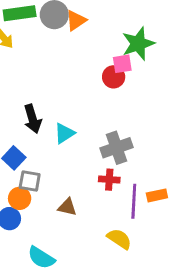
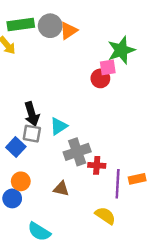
gray cross: (116, 148) -> (77, 152), moved
gray square: (30, 181) -> (32, 134), moved

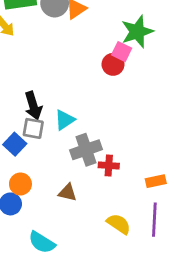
pink square: (108, 67) -> (122, 52), turned 35
purple line: (118, 184) -> (154, 220), moved

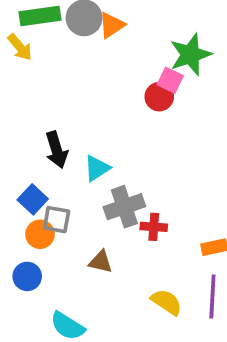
gray square: (33, 128) -> (57, 220), moved
orange circle: (20, 184) -> (40, 234), moved

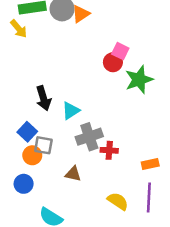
green star: (190, 54) -> (139, 80), moved

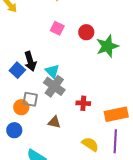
pink square: (120, 51) -> (57, 28), moved
cyan triangle: (71, 111) -> (52, 71), turned -42
blue square: (27, 132) -> (17, 70), moved
gray cross: (89, 137) -> (54, 86), moved, turned -35
orange rectangle: (150, 164) -> (116, 114), size x1.6

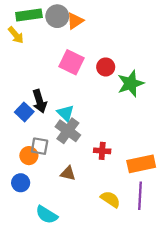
pink square: (57, 28) -> (71, 62), size x1.5

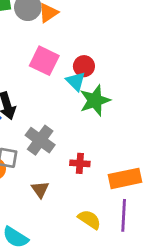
green star: (131, 84) -> (95, 100), moved
cyan triangle: (66, 113) -> (76, 81), moved
brown triangle: (68, 173) -> (40, 189), turned 42

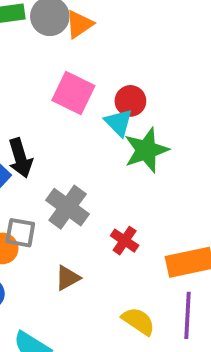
red cross: (80, 163) -> (125, 241), turned 30
brown triangle: (40, 189) -> (68, 278), turned 36

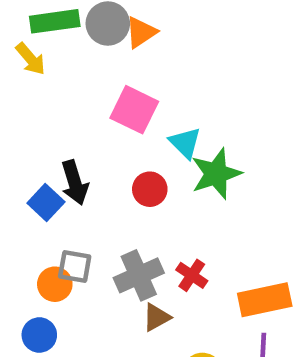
red circle: (130, 101) -> (150, 189), moved
gray cross: (68, 207) -> (139, 275), moved, turned 30
brown triangle: (68, 278) -> (156, 317), moved

